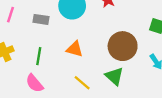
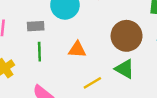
green line: (39, 56) -> (39, 52), moved
yellow line: (82, 83) -> (92, 83), turned -60

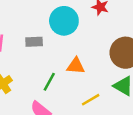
green line: (39, 52) -> (49, 82), moved, turned 30

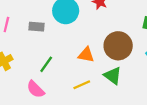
orange triangle: (76, 66) -> (86, 55), moved

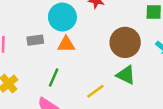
orange triangle: (86, 55) -> (66, 44), moved

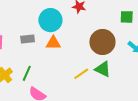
green line: (54, 77) -> (27, 73), moved
yellow line: (95, 91) -> (81, 74), moved

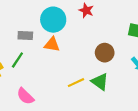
brown circle: (102, 42) -> (105, 53), size x0.7
green line: (27, 73) -> (17, 60), moved

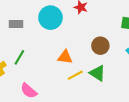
gray rectangle: (25, 35) -> (16, 24), moved
orange triangle: (52, 44) -> (65, 57), moved

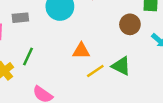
brown circle: (100, 46) -> (130, 24), moved

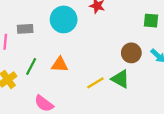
brown circle: (130, 24) -> (131, 53), moved
orange triangle: (81, 51) -> (60, 65), moved

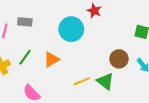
cyan circle: (64, 19) -> (71, 29), moved
orange triangle: (60, 65) -> (52, 60), turned -42

